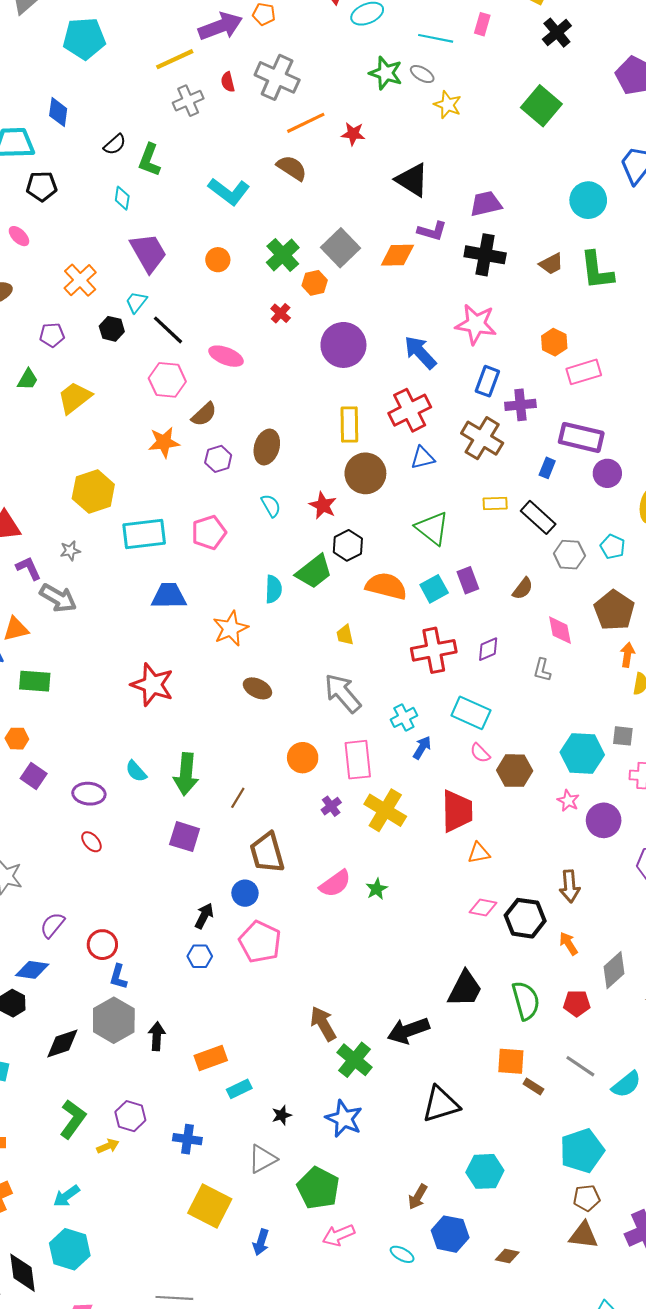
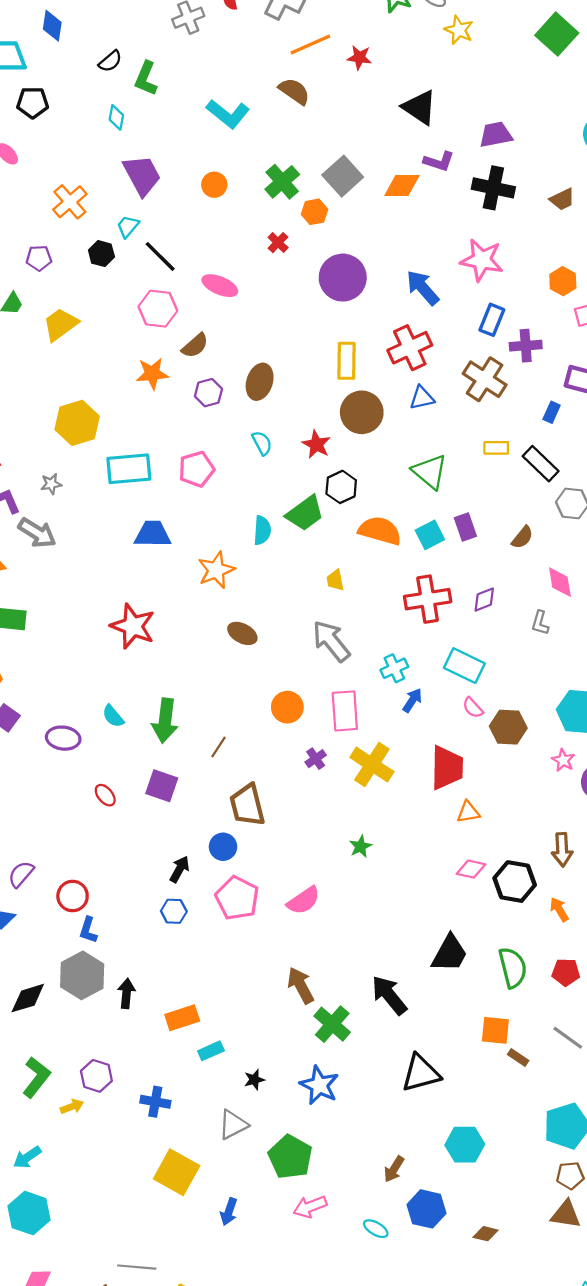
red ellipse: (91, 842) -> (105, 795), moved
pink semicircle: (335, 884) -> (304, 901), moved
black arrow: (408, 1031) -> (389, 995), turned 69

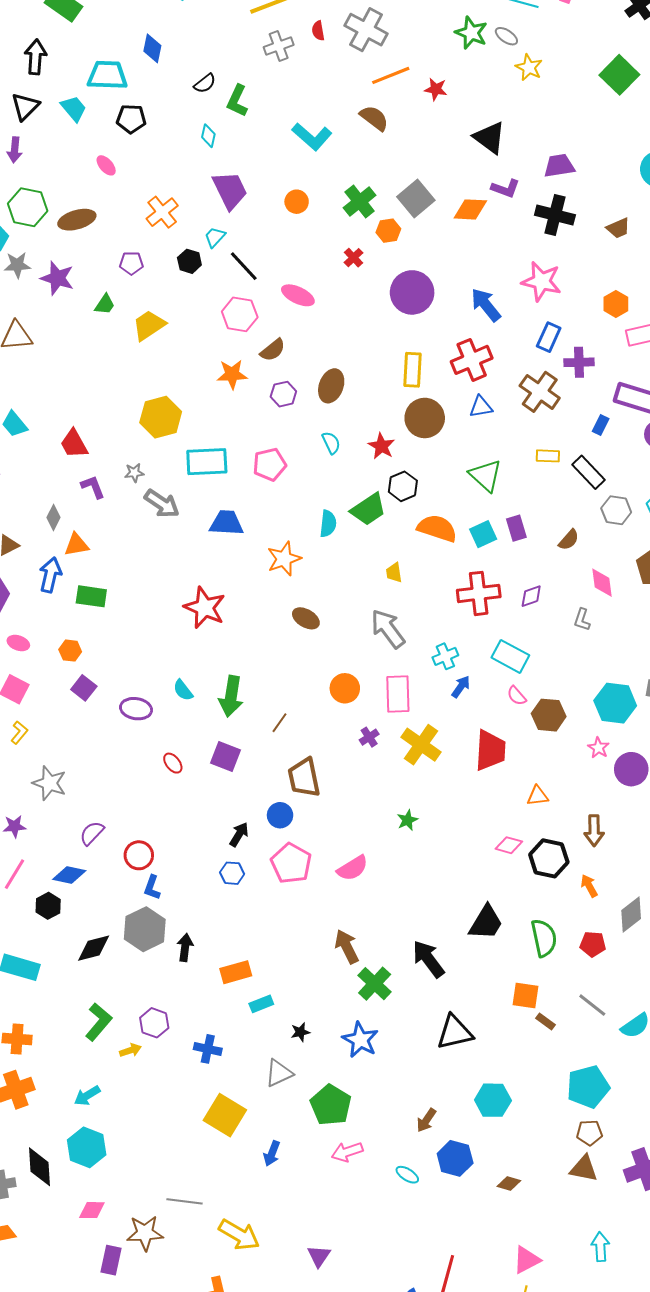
gray arrow: (37, 533) -> (162, 504), moved
orange triangle: (468, 812) -> (537, 796), moved

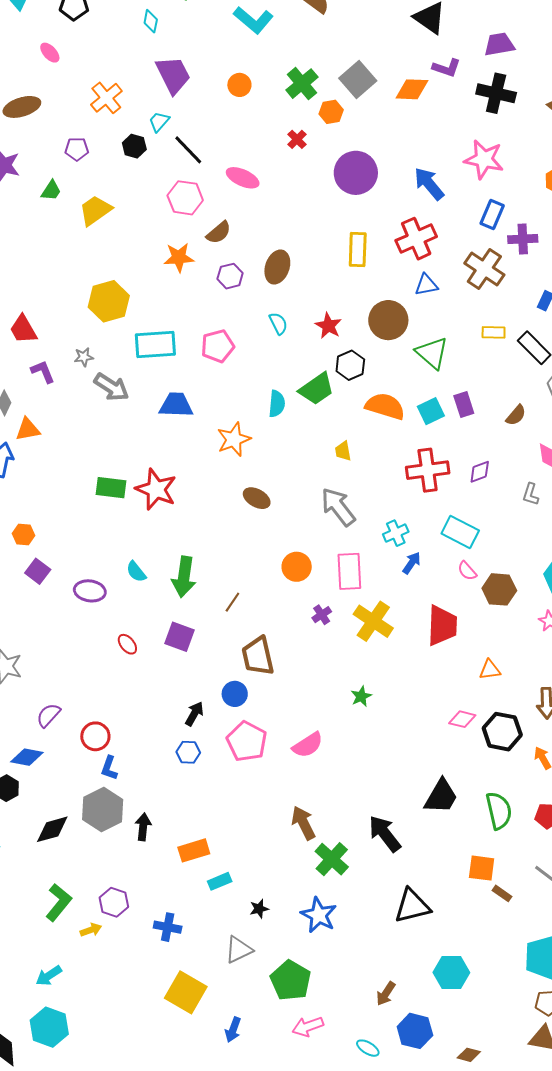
brown circle: (425, 418) -> (388, 320), moved
green rectangle: (91, 596) -> (111, 488), moved

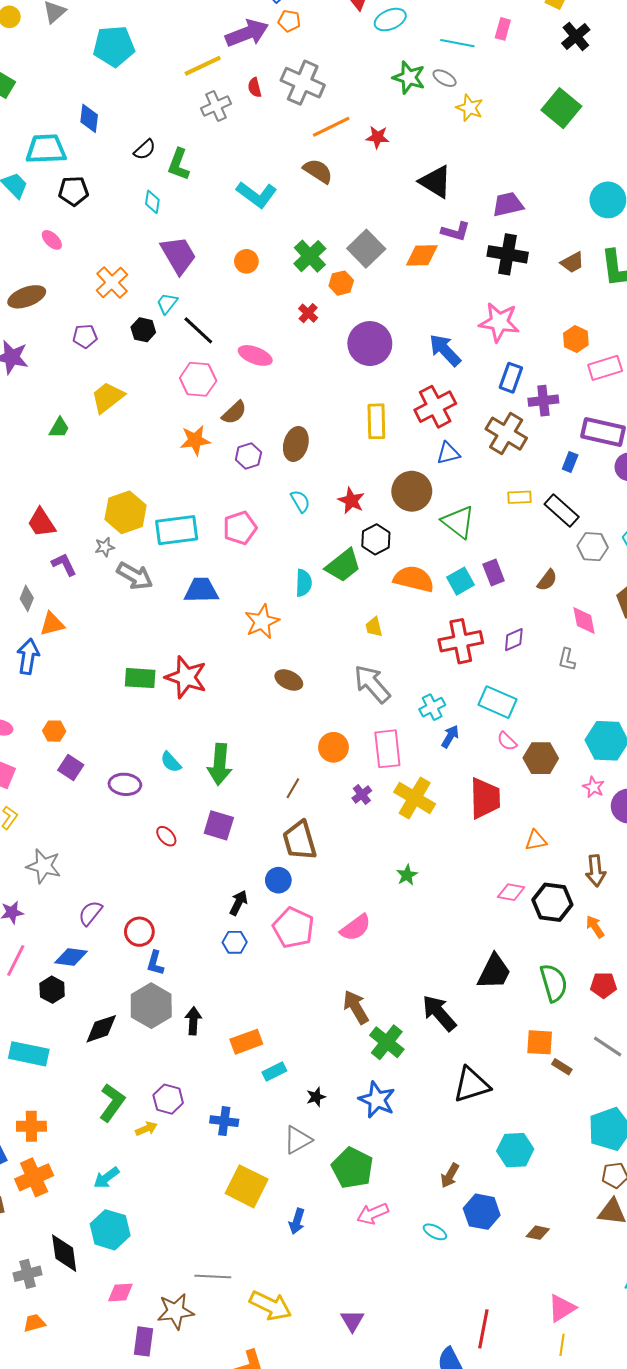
green trapezoid: (51, 191) -> (59, 428), moved
yellow hexagon: (109, 301) -> (126, 512), moved
brown line: (232, 602) -> (293, 788), moved

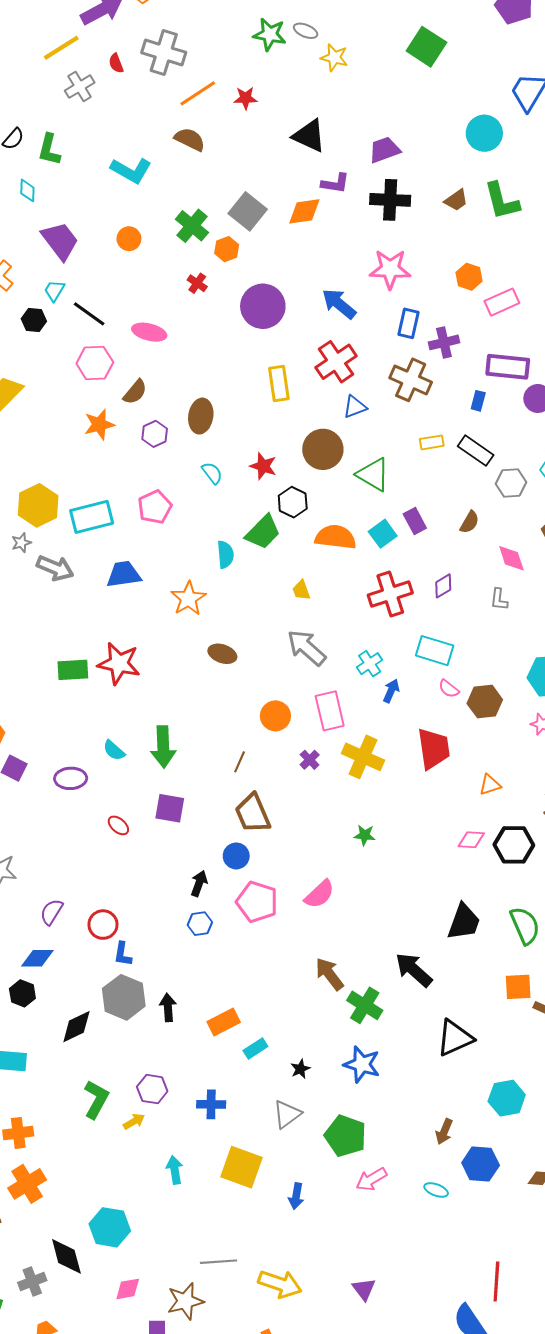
green star: (407, 875) -> (365, 835), turned -30
cyan arrow: (106, 1178) -> (175, 1170), moved, turned 124

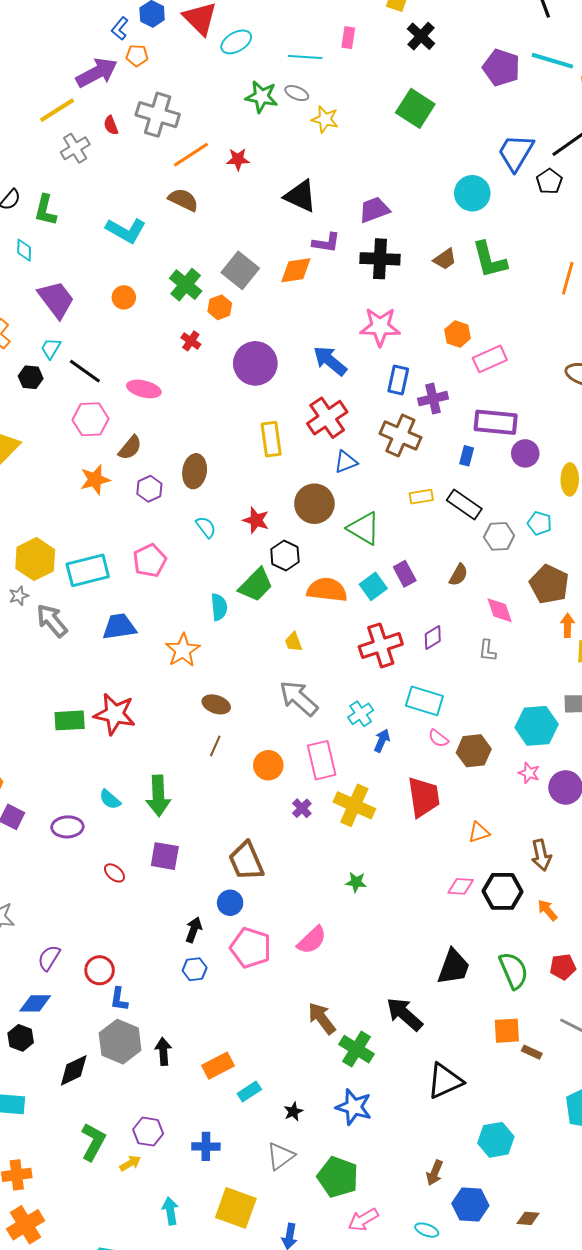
gray arrow: (55, 568) -> (52, 621), turned -153
brown line: (240, 762) -> (215, 746), moved

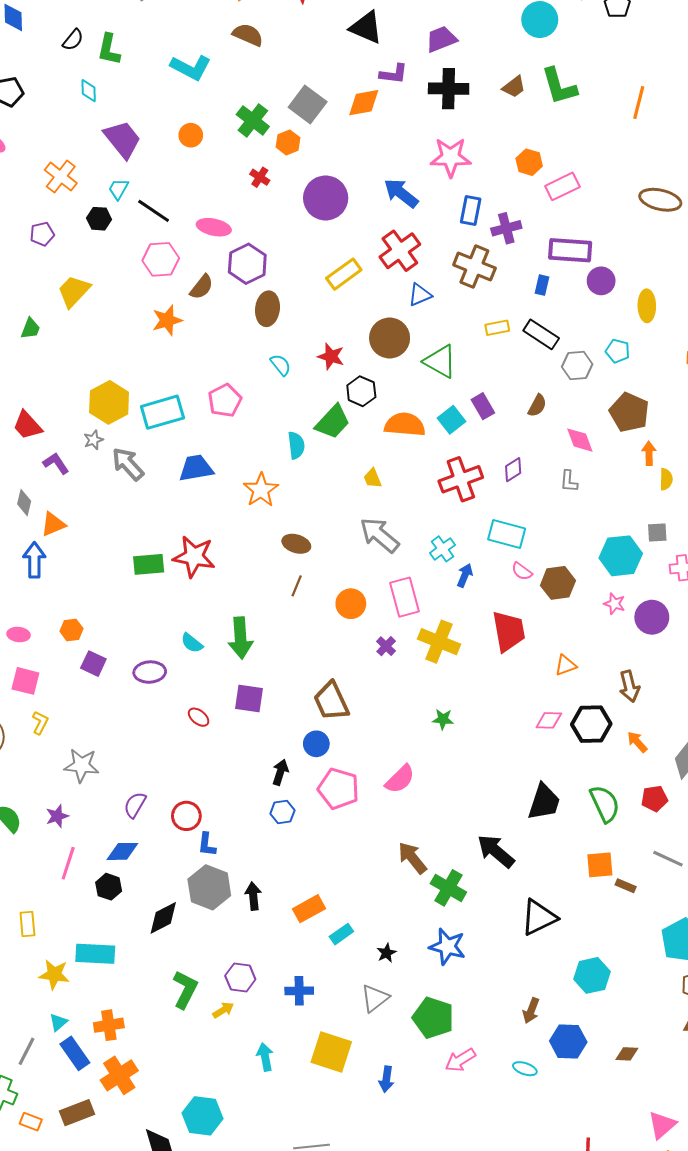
yellow rectangle: (271, 439) -> (344, 274), turned 64
purple hexagon: (149, 489) -> (247, 264), moved, size x1.5

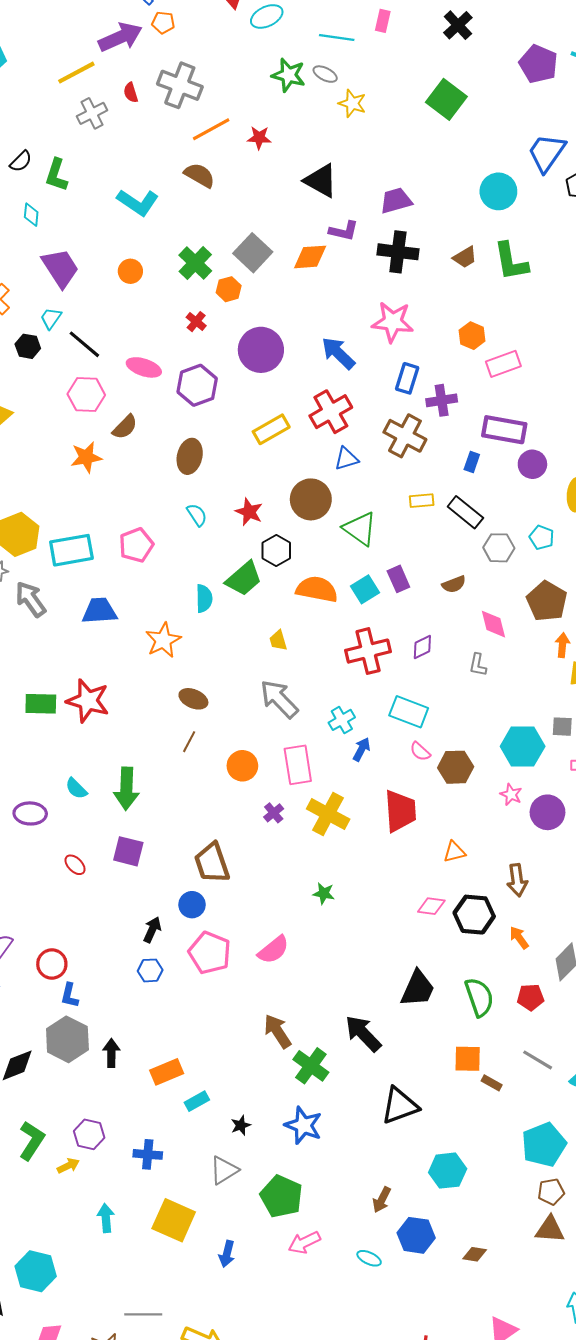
purple hexagon: (247, 264) -> (197, 385), moved
brown semicircle: (537, 406) -> (454, 584), turned 35

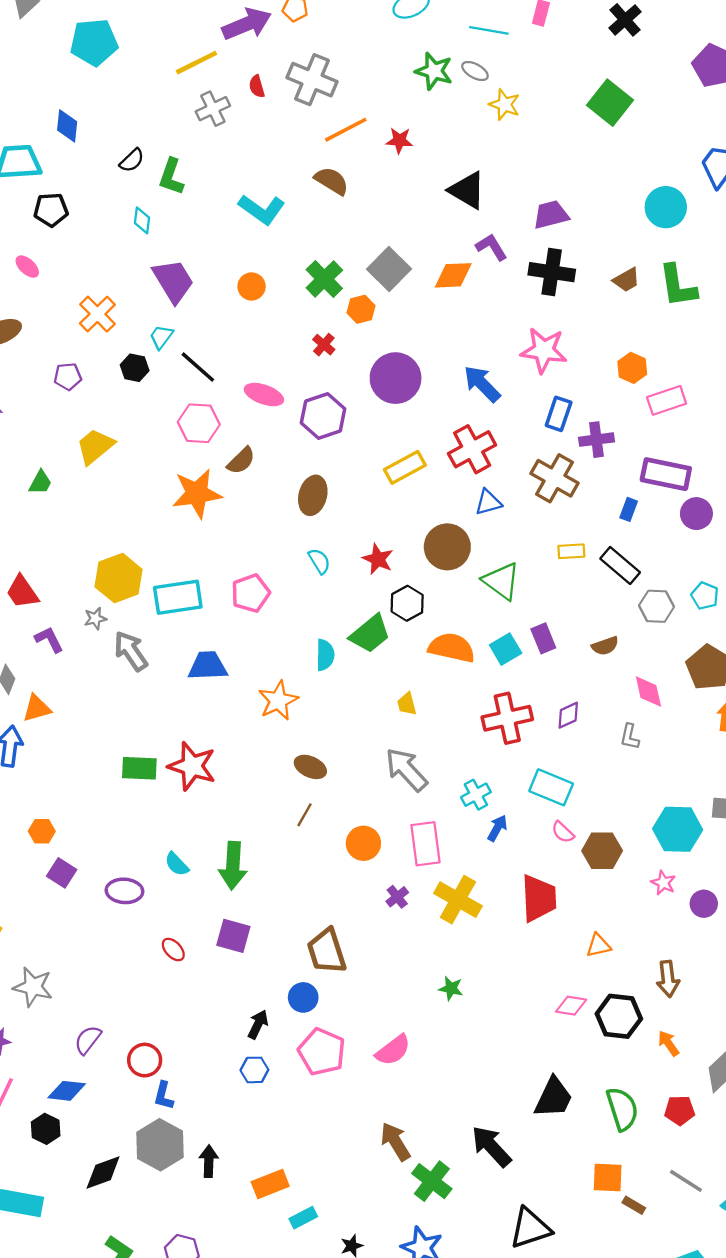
purple L-shape: (344, 231) -> (491, 247), turned -136
orange star: (86, 457) -> (197, 493), size x1.4
purple circle: (548, 812) -> (704, 904), size x0.7

